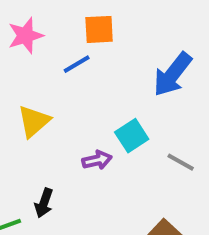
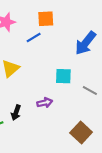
cyan square: (132, 136) -> (63, 76), turned 35
purple arrow: (97, 160) -> (45, 103), moved

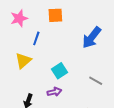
blue line: (34, 38) -> (36, 38), moved, turned -40
cyan square: (63, 76) -> (59, 71), moved, turned -35

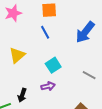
blue line: (36, 38) -> (45, 32), moved, turned -48

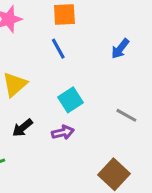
blue arrow: (85, 32) -> (120, 49), size x0.6
black arrow: (22, 95) -> (23, 128), moved, turned 32

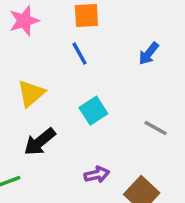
black arrow: (23, 128) -> (40, 142), size x1.4
purple arrow: (63, 132) -> (97, 175), moved

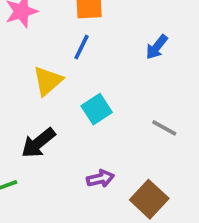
blue line: (79, 54) -> (82, 47), turned 55
yellow triangle: (31, 93) -> (48, 81), moved

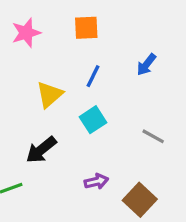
blue line: (82, 47) -> (93, 76), moved

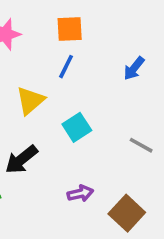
blue line: (93, 76) -> (66, 67), moved

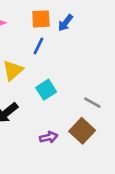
blue arrow: (134, 68) -> (65, 23), moved
brown square: (127, 213) -> (82, 131), moved

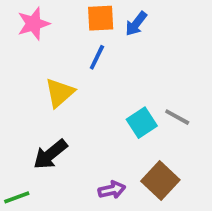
cyan square: (46, 90) -> (142, 123), moved
gray line: (92, 103) -> (177, 117), moved

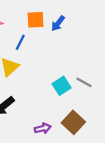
blue line: (97, 57) -> (20, 42), moved

